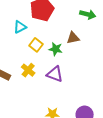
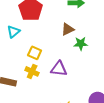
yellow square: (36, 45) -> (35, 53), moved
green star: (56, 49) -> (81, 44), moved

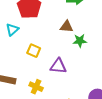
brown triangle: (68, 29) -> (67, 27), turned 32
yellow cross: (32, 71) -> (36, 87), moved

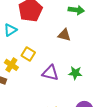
green star: (80, 41) -> (75, 73), moved
yellow cross: (36, 87) -> (11, 65), moved

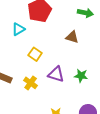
yellow cross: (11, 65) -> (31, 83), moved

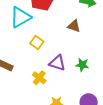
cyan triangle: (18, 29) -> (20, 17), size x1.6
yellow cross: (31, 83) -> (39, 78), moved

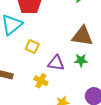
brown triangle: (74, 26) -> (82, 36), moved, size x1.6

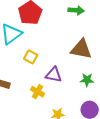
green star: (81, 60) -> (87, 80), moved

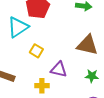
yellow cross: (38, 92) -> (42, 86), turned -32

